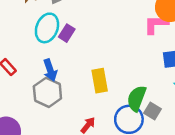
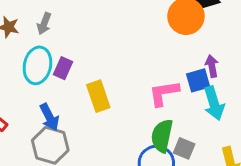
pink L-shape: (156, 24) -> (164, 93), moved
yellow rectangle: (100, 81) -> (98, 96), moved

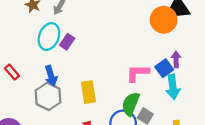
blue square: (198, 80) -> (164, 68), turned -30
yellow rectangle: (98, 96) -> (88, 92), moved

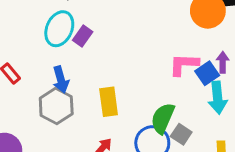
pink L-shape: (138, 73) -> (184, 64), moved

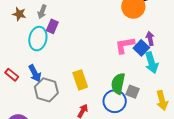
purple rectangle: (83, 36) -> (52, 26), moved
blue arrow: (61, 79) -> (35, 73), moved

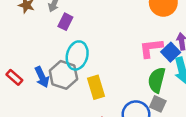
cyan ellipse: (38, 39) -> (77, 55), moved
green semicircle: (118, 84) -> (157, 80), moved
gray hexagon: (46, 90) -> (63, 75), moved

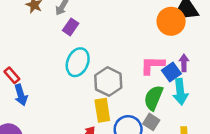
gray hexagon: (63, 75) -> (108, 82), moved
blue arrow: (42, 77) -> (21, 95), moved
yellow rectangle: (96, 87) -> (102, 110), moved

